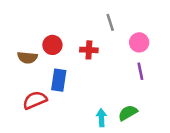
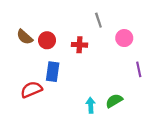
brown semicircle: (27, 57) -> (25, 37), moved, turned 36
purple line: (140, 71) -> (139, 69), moved

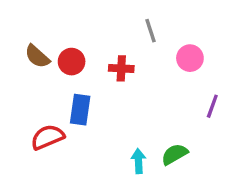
purple line: (139, 69) -> (212, 106), turned 32

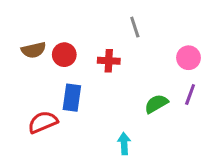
brown semicircle: (37, 56) -> (34, 50), turned -55
pink circle: (190, 58) -> (188, 58), moved
green semicircle: (175, 154) -> (156, 104), moved

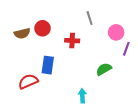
red circle: (64, 55) -> (43, 28), moved
pink circle: (188, 58) -> (116, 32), moved
purple line: (190, 95) -> (126, 49), moved

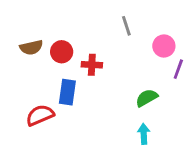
red circle: (43, 28) -> (62, 52), moved
red cross: (72, 41) -> (92, 65), moved
cyan arrow: (82, 96) -> (144, 134), moved

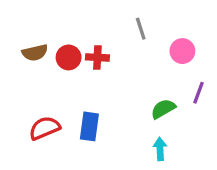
red cross: (92, 65) -> (97, 57), moved
purple line: (178, 69) -> (198, 93), moved
blue rectangle: (67, 92) -> (89, 126), moved

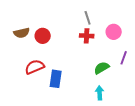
red cross: (97, 57) -> (87, 36), moved
red semicircle: (45, 128) -> (35, 67), moved

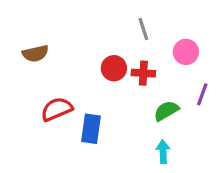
red circle: (43, 36) -> (114, 68), moved
red cross: (87, 36) -> (143, 73), moved

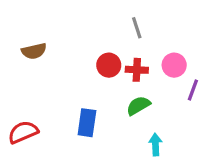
pink circle: (186, 52) -> (174, 65), moved
red semicircle: (57, 109) -> (23, 132), moved
green semicircle: (166, 111) -> (138, 106), moved

